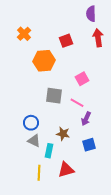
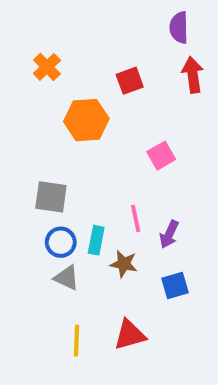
gray square: (54, 96) -> (51, 197), moved
pink line: (77, 103) -> (136, 219), moved, turned 48
cyan rectangle: (49, 151) -> (96, 240), moved

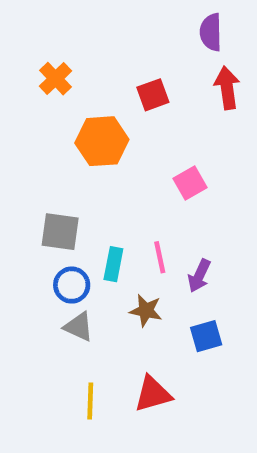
cyan rectangle: (96, 240) -> (113, 264), moved

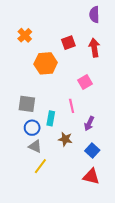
red arrow: (227, 88) -> (94, 48), moved
pink line: (160, 257) -> (72, 106), moved
blue square: (206, 336) -> (92, 151), turned -32
red triangle: (153, 394) -> (91, 176), moved, turned 30
yellow line: (90, 401) -> (40, 166), moved, turned 35

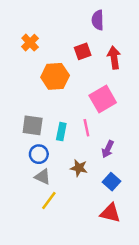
purple semicircle: (94, 15) -> (98, 20), moved
pink square: (85, 82) -> (103, 99), size x1.5
cyan rectangle: (51, 118) -> (61, 132), moved

